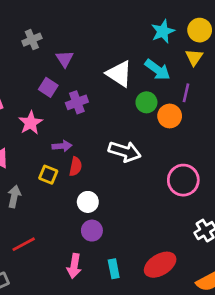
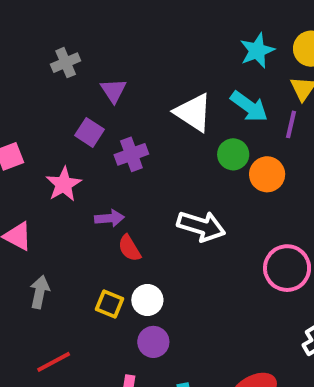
purple line: (186, 93) -> (291, 124), moved
red semicircle: (76, 166) -> (129, 248), turned 138
yellow square: (48, 175) -> (109, 304), moved

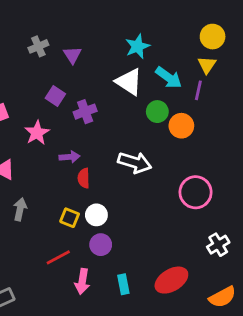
cyan star: (257, 51) -> (137, 46), moved
purple triangle: (113, 91) -> (72, 55), moved
red semicircle: (129, 248) -> (84, 178), turned 30
red line: (54, 362) -> (58, 257), moved

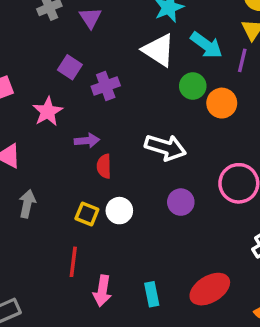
purple circle: (101, 245) -> (181, 202), moved
red line: (58, 257) -> (73, 262), turned -55

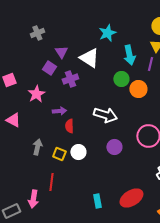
purple triangle: (90, 18) -> (61, 52), moved
cyan arrow: (206, 45) -> (129, 55), turned 42
white triangle: (159, 50) -> (89, 58), moved
gray arrow: (27, 204) -> (37, 147), moved
pink arrow: (102, 291) -> (33, 199), moved

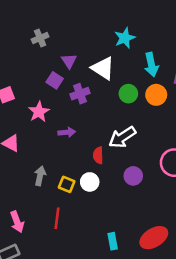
green circle: (121, 79) -> (128, 94), moved
orange circle: (138, 89) -> (156, 95), moved
white arrow: (105, 115) -> (122, 137), turned 130
red semicircle: (69, 126) -> (98, 155), moved
pink arrow: (33, 199) -> (17, 222), moved, turned -30

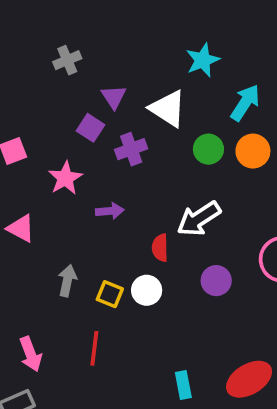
cyan arrow: (151, 65) -> (245, 103), turned -135

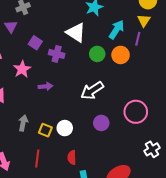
purple triangle: (114, 97) -> (11, 27), moved
purple cross: (131, 149) -> (57, 54), turned 35
red semicircle: (160, 248) -> (72, 157), moved

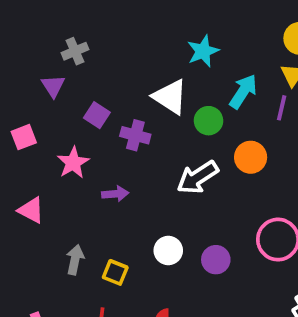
green circle: (97, 54) -> (208, 121), moved
orange circle: (121, 55) -> (251, 157), moved
white arrow: (92, 90) -> (198, 177), moved
white circle: (65, 128) -> (168, 250), moved

